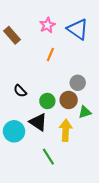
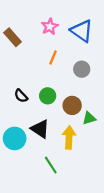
gray circle: (78, 83) -> (82, 69), moved
green circle: (47, 101) -> (48, 96), moved

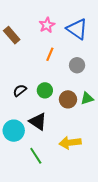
black semicircle: (21, 96) -> (20, 90), turned 96
green triangle: (89, 118) -> (87, 98), moved
yellow arrow: (69, 137) -> (70, 143), moved, turned -100
green line: (51, 165) -> (36, 156), moved

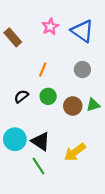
orange line: (50, 54) -> (43, 70), moved
black triangle: (38, 122) -> (41, 141), moved
yellow arrow: (70, 143) -> (75, 152), turned -30

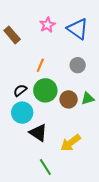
green circle: (48, 96) -> (45, 90), size x1.5
cyan circle: (15, 139) -> (22, 113), moved
green line: (38, 166) -> (45, 167), moved

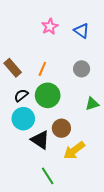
blue triangle: (78, 29) -> (82, 31), size x0.7
brown rectangle: (12, 35) -> (13, 68), moved
brown circle: (69, 99) -> (61, 128), moved

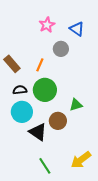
gray circle: (82, 69) -> (61, 49), moved
black semicircle: (21, 95) -> (20, 90), turned 32
green triangle: (92, 104) -> (76, 105), moved
yellow arrow: (74, 150) -> (81, 160), moved

